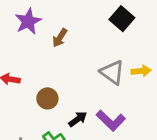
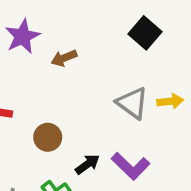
brown arrow: (60, 38) -> (64, 58), turned 36

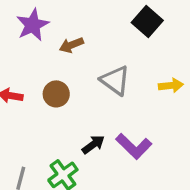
gray triangle: (132, 103) -> (115, 80), moved
brown circle: (48, 137) -> (56, 94), moved

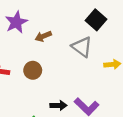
gray triangle: (115, 80) -> (82, 47), moved
black arrow: (93, 145) -> (58, 105), turned 35

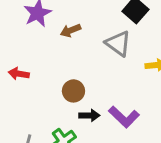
brown circle: (33, 70) -> (73, 91), moved

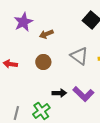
gray triangle: (118, 43) -> (79, 56), moved
brown circle: (73, 91) -> (43, 62), moved

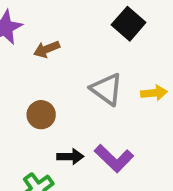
brown circle: (43, 62) -> (41, 115), moved

